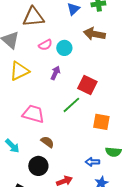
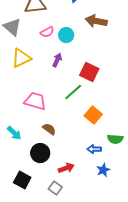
orange square: (101, 122) -> (93, 115), moved, turned 30

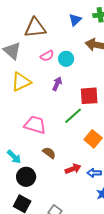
red square: (89, 72) -> (89, 96), turned -30
black circle: (40, 153) -> (26, 177), moved
red arrow: (66, 168) -> (73, 169), moved

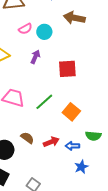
green line: (73, 116) -> (44, 102), moved
brown semicircle: (49, 153) -> (27, 138), moved

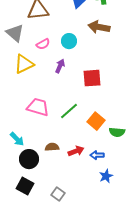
pink semicircle: (25, 29) -> (43, 44), moved
green semicircle: (93, 136) -> (117, 132), moved
brown semicircle: (27, 138) -> (52, 147), turned -40

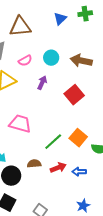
brown arrow: (99, 27) -> (81, 61), moved
red square: (92, 78) -> (74, 95), turned -36
green line: (69, 111) -> (53, 142), moved
blue star: (106, 176) -> (83, 206), moved

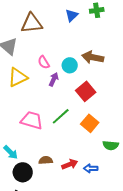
cyan circle: (51, 58) -> (70, 65), moved
pink semicircle: (25, 61) -> (44, 62), moved, turned 88
orange square: (78, 138) -> (90, 123), moved
green line: (53, 142) -> (61, 116), moved

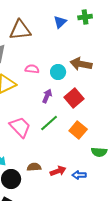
pink semicircle: (44, 62) -> (32, 69), turned 128
purple arrow: (54, 79) -> (47, 96), moved
pink trapezoid: (32, 120) -> (20, 127), turned 30

